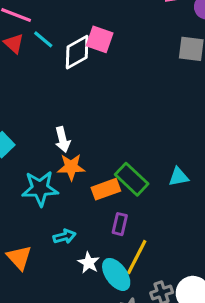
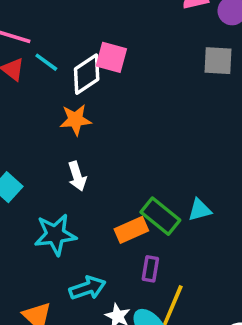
orange star: (71, 167) -> (76, 120), moved
cyan triangle: (178, 177) -> (200, 210), moved
cyan arrow: (64, 237) -> (88, 288), size x1.4

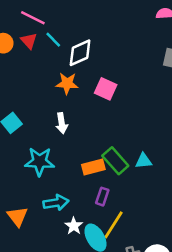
pink square: (111, 57) -> (106, 89), moved

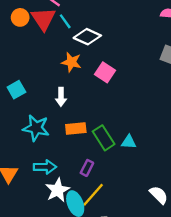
red triangle: (29, 41) -> (43, 19), size x1.6
white diamond: (80, 53) -> (87, 37), turned 40
orange rectangle: (93, 167) -> (76, 129), moved
white star: (74, 226) -> (58, 190), size x1.5

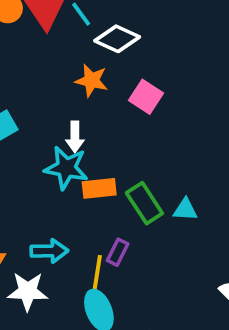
cyan star: (36, 128) -> (66, 168), moved
white star: (58, 190) -> (28, 291), moved, turned 30
yellow line: (93, 195) -> (96, 277), moved, turned -32

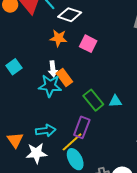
orange rectangle: (99, 188) -> (64, 77), moved, turned 66
purple rectangle: (118, 252) -> (82, 127), size x1.5
yellow line: (96, 277) -> (72, 142), turned 45

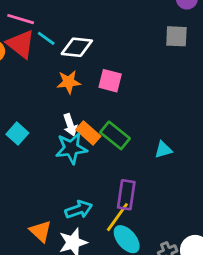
green rectangle: (93, 100) -> (115, 135), moved

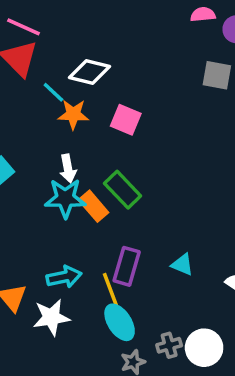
cyan line: (46, 38) -> (53, 92), moved
orange rectangle: (88, 133) -> (93, 206), moved
cyan triangle: (163, 150) -> (182, 265), moved, turned 30
yellow line: (117, 217) -> (112, 293), turned -64

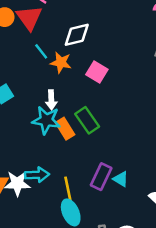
white diamond: (89, 72) -> (77, 35), turned -36
cyan line: (53, 92) -> (41, 51), moved
purple rectangle: (127, 266) -> (101, 177), moved
white star: (51, 317) -> (17, 183), moved

